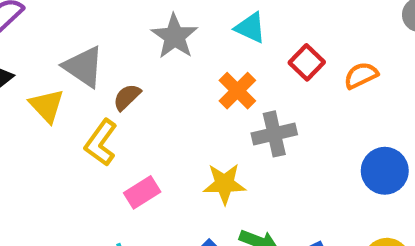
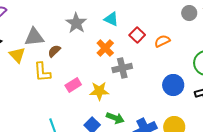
gray triangle: (84, 67) -> (34, 37), turned -40
yellow L-shape: (101, 143) -> (42, 72), turned -40
pink rectangle: (142, 192) -> (73, 85), moved

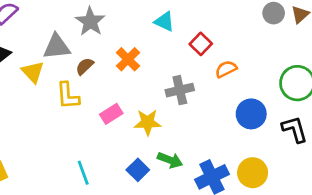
gray star: (76, 23) -> (90, 21), moved
orange semicircle: (162, 41) -> (226, 69), moved
orange cross: (105, 48) -> (128, 59), moved

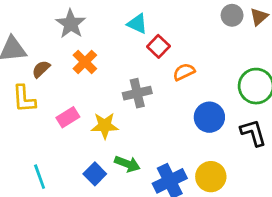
gray star: (90, 21) -> (71, 24), moved
cyan triangle: (164, 21) -> (137, 24), moved

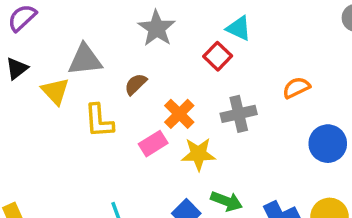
red square: (158, 46) -> (218, 56), moved
orange cross: (85, 62) -> (179, 114), moved
brown semicircle: (41, 69) -> (136, 84), moved

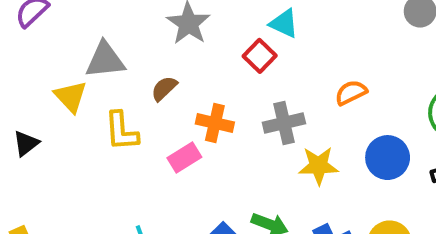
black triangle: (17, 68) -> (26, 143), moved
orange cross: (179, 114) -> (215, 123), turned -32
yellow star: (199, 154) -> (319, 166), moved

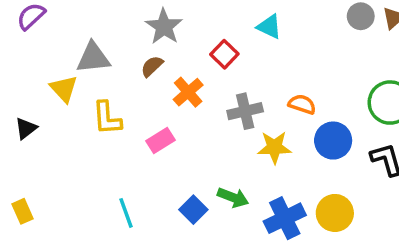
cyan triangle: (284, 23) -> (269, 27), moved
brown semicircle: (164, 88) -> (152, 66), moved
orange semicircle: (351, 93) -> (302, 104), moved, turned 44
orange cross: (215, 123) -> (188, 92), moved, turned 36

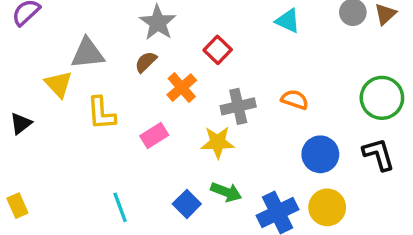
cyan triangle: (269, 27) -> (288, 21), moved
blue circle: (333, 141) -> (320, 154), moved
yellow star: (274, 147) -> (218, 142), moved

